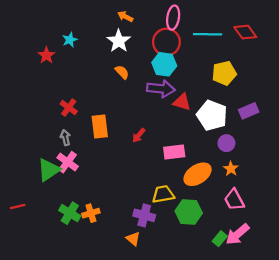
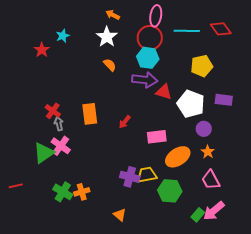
red cross: (69, 108) -> (53, 111), moved
purple rectangle: (249, 111) -> (224, 100), turned 30
purple cross: (144, 215) -> (130, 177), moved

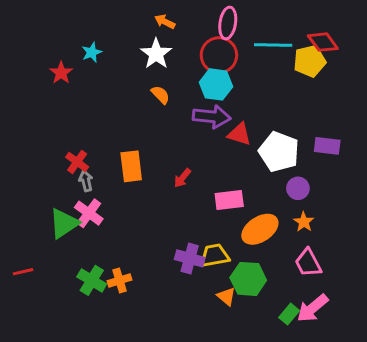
yellow pentagon: (202, 66) -> (310, 61), moved
orange triangle: (120, 215) -> (226, 297), moved

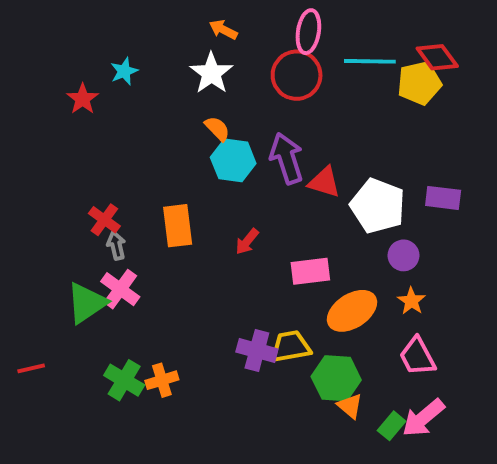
cyan hexagon: (216, 84) -> (233, 160), moved
purple arrow: (212, 117) -> (287, 158), turned -114
orange triangle: (226, 297) -> (350, 406), moved

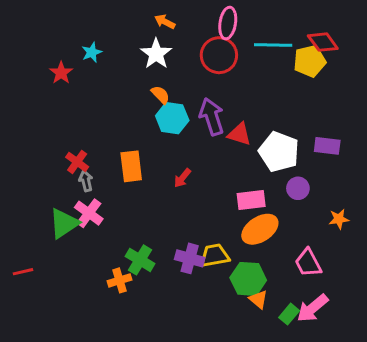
pink rectangle: (310, 271) -> (251, 200), moved
orange star: (411, 301) -> (339, 219), moved, turned 30
green cross: (124, 380) -> (140, 260), moved

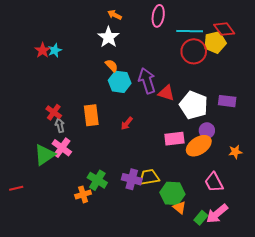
cyan star: (92, 52) -> (55, 50), moved
red circle: (219, 55) -> (194, 51), moved
orange ellipse: (260, 229) -> (199, 146), moved

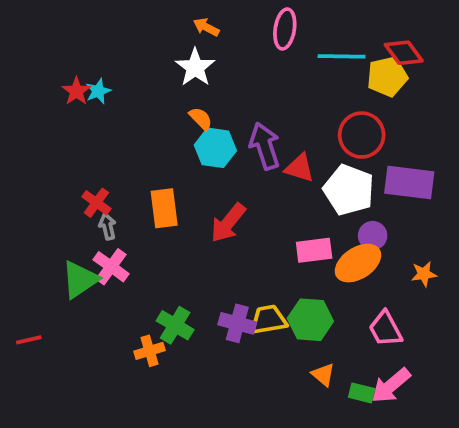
red circle: (194, 51) -> (362, 135), moved
purple rectangle: (227, 101) -> (409, 183), size x1.5
red arrow: (127, 123) -> (228, 223), size x1.6
green hexagon: (172, 193) -> (310, 320), moved
green rectangle: (201, 218) -> (362, 393), turned 64

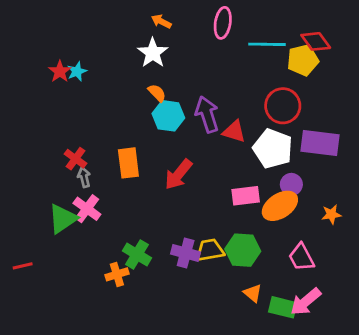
green rectangle: (362, 393) -> (283, 307), size x1.4

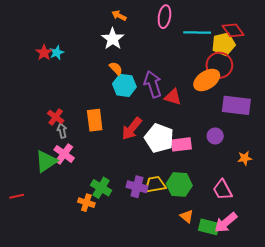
red circle: (283, 106) -> (219, 65), moved
white pentagon: (273, 149) -> (159, 138), moved
orange ellipse: (280, 206) -> (207, 80), moved
orange cross: (117, 274) -> (86, 203), turned 35

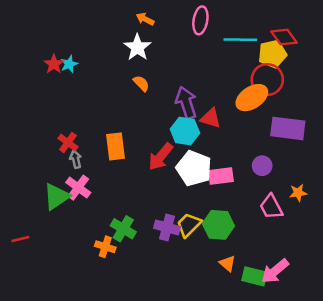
cyan hexagon: (124, 85) -> (185, 131), moved
yellow trapezoid: (155, 185) -> (189, 225), turned -35
pink trapezoid: (223, 190) -> (271, 207), moved

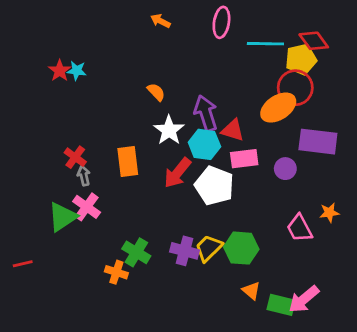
white star: (137, 47) -> (169, 130), moved
cyan star: (69, 64) -> (77, 71), turned 30
purple circle: (262, 166) -> (285, 169), moved
pink rectangle: (221, 176) -> (244, 159), moved

